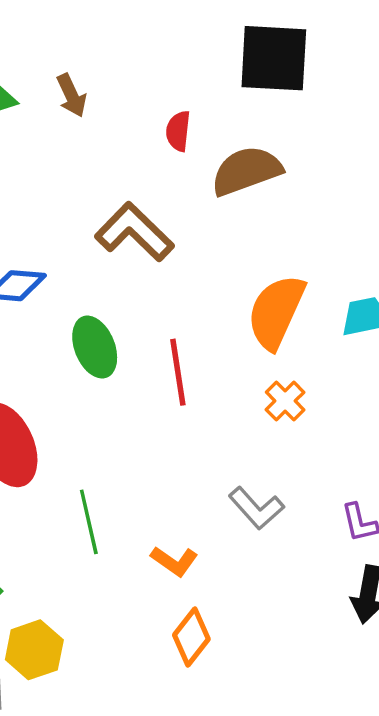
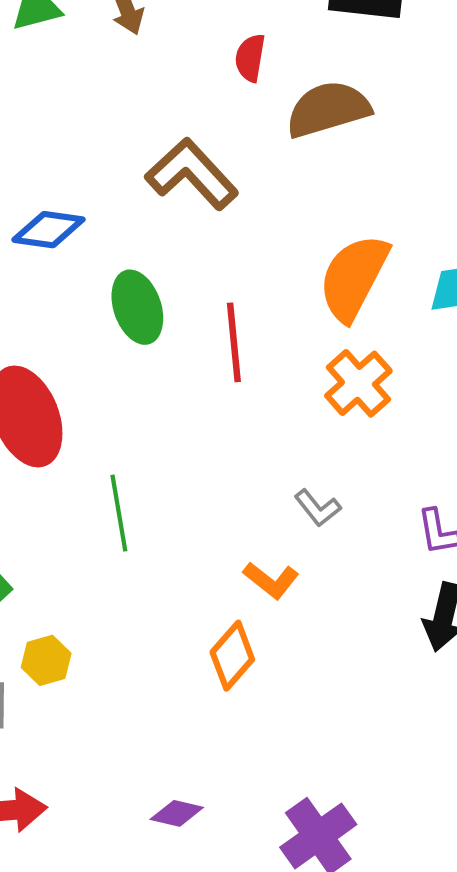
orange cross: (285, 401) -> (358, 383), size x1.4
gray L-shape: (256, 508) -> (318, 508), size x0.7
orange L-shape: (174, 561) -> (271, 580), moved
yellow hexagon: (34, 650) -> (46, 660), size x0.7

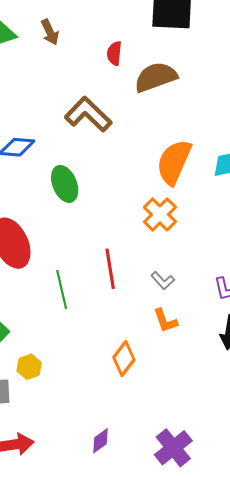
red line: (234, 342) -> (110, 269), moved
orange cross: (358, 383) -> (160, 214), moved
orange L-shape: (271, 580) -> (165, 321), moved, turned 36
purple diamond: (177, 813) -> (101, 441), turned -45

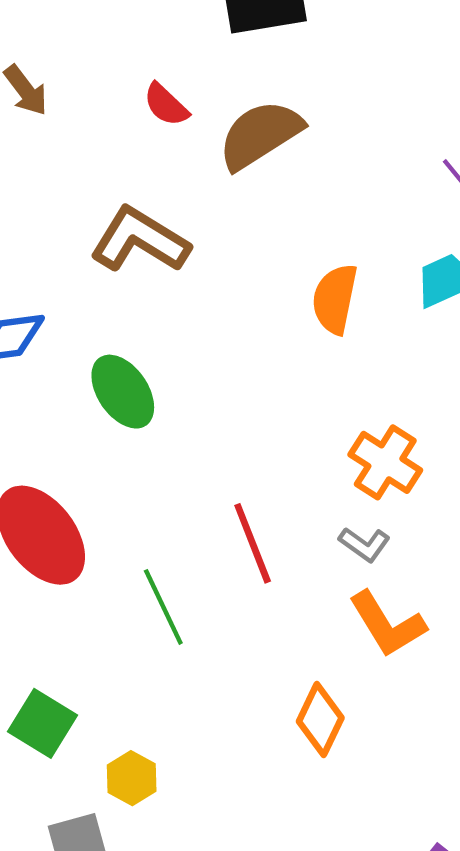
red semicircle: (114, 53) -> (166, 105), turned -40
orange semicircle: (174, 162) -> (335, 299), size x0.7
orange cross: (160, 214) -> (385, 462), moved
orange L-shape: (165, 321) -> (387, 624), size x1.4

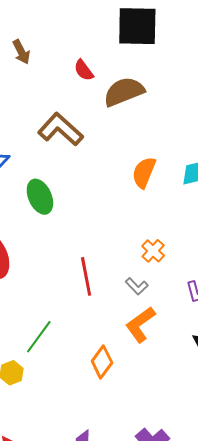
orange cross: (385, 462) -> (153, 251), size x0.7
green line: (163, 607) -> (39, 337), moved, turned 51
orange L-shape: (387, 624) -> (140, 324), turned 75

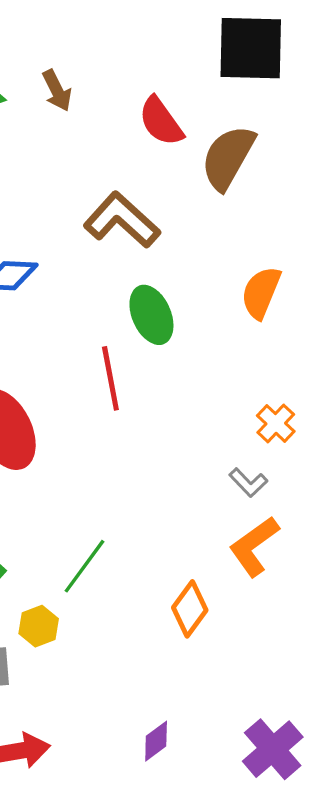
red semicircle: (84, 70) -> (161, 121), size x1.4
brown semicircle: (124, 92) -> (228, 158), turned -39
green ellipse: (40, 197) -> (151, 315), moved
red line: (86, 276) -> (110, 378), moved

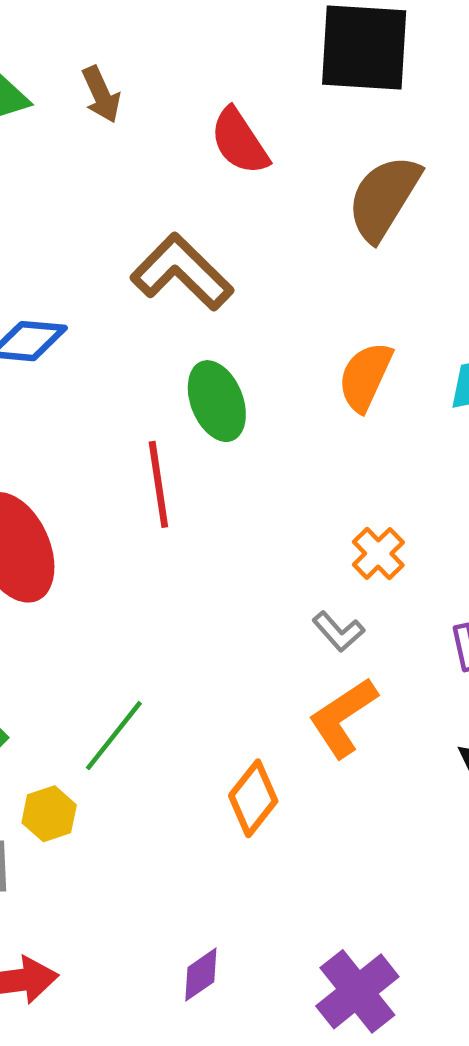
brown semicircle: (228, 158) -> (384, 198), moved

